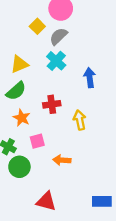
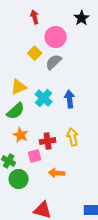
cyan cross: (56, 61) -> (44, 98), moved
blue arrow: (90, 78) -> (70, 99), moved
red cross: (52, 104) -> (48, 141), moved

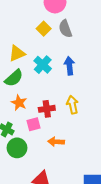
yellow square: (35, 53) -> (44, 29), moved
gray semicircle: (54, 62) -> (65, 29), moved, turned -66

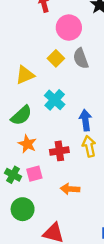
yellow triangle: (17, 53) -> (25, 75), moved
blue arrow: (69, 66) -> (85, 120), moved
pink square: (33, 124) -> (34, 174), moved
green circle: (17, 148) -> (23, 209), moved

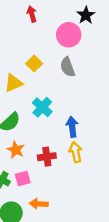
pink circle: (69, 28) -> (69, 35), moved
yellow square: (56, 58) -> (34, 64), moved
orange arrow: (70, 189) -> (39, 204), moved

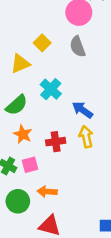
blue arrow: (72, 127) -> (82, 110), turned -48

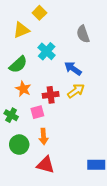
gray semicircle: (78, 46) -> (83, 34), moved
yellow arrow: (86, 137) -> (76, 91), turned 66
pink square: (30, 165) -> (37, 112), moved
orange arrow: (47, 192) -> (44, 136), turned -98

